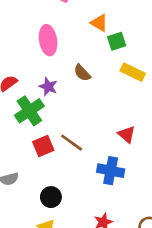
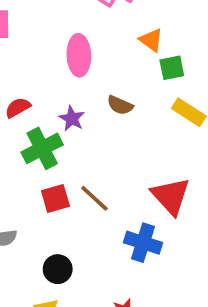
brown semicircle: (82, 73) -> (120, 105), turned -30
red triangle: (127, 134) -> (171, 196), size x1.6

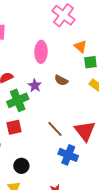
red square: (55, 198) -> (14, 127), moved
brown line: (94, 198) -> (55, 129), moved

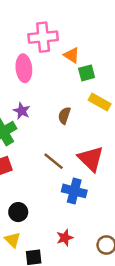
pink cross: (63, 15) -> (43, 37), moved, turned -35
brown semicircle: (61, 80) -> (64, 116), moved, turned 88

